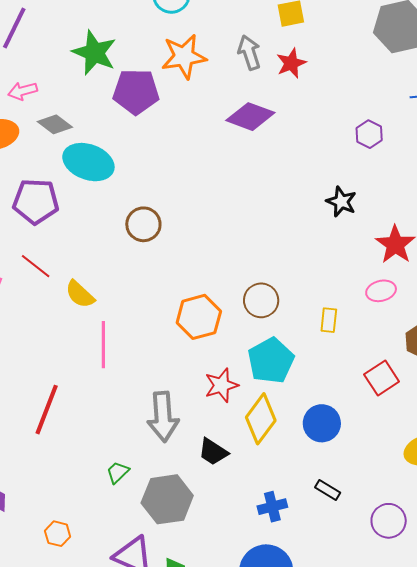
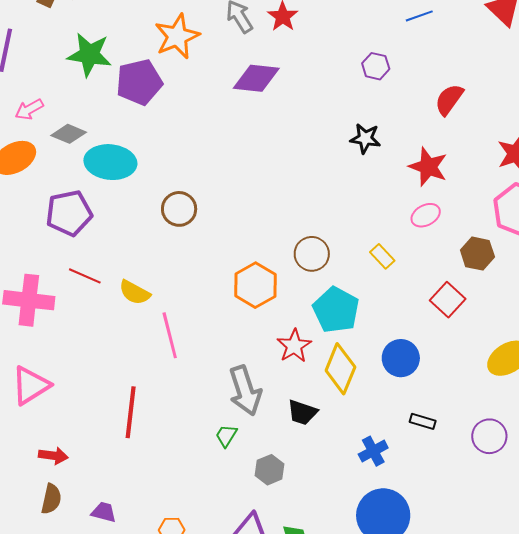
yellow rectangle: (329, 320) -> (382, 256), turned -35
green trapezoid: (118, 472) -> (226, 436), moved
gray hexagon: (167, 499) -> (270, 470), size x0.6

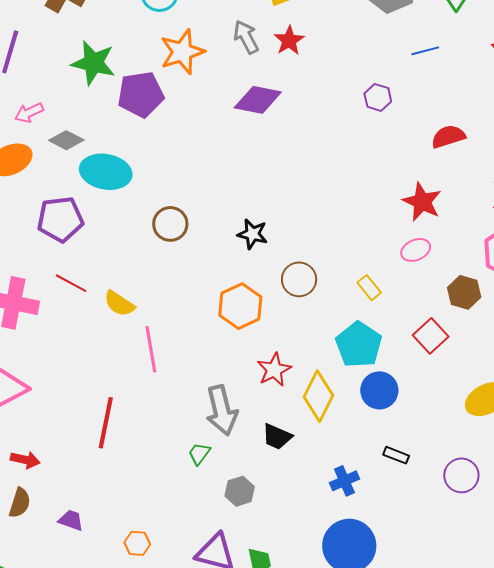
red semicircle: (449, 100) -> (448, 137), turned 32
black star: (365, 138) -> (252, 234), moved
cyan pentagon: (336, 310) -> (359, 345), moved

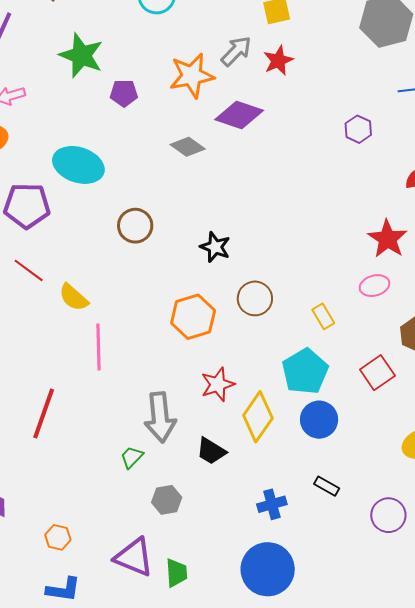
gray arrow: (246, 37) -> (236, 51), turned 64
orange star: (182, 52) -> (192, 76), moved
purple pentagon: (141, 94) -> (124, 93), size x0.6
gray diamond: (66, 140) -> (188, 147), moved

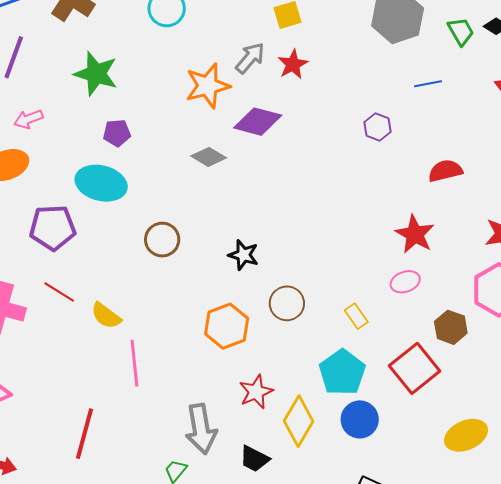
purple pentagon: (124, 93) -> (117, 133), moved
red square: (377, 373) -> (415, 368), size x1.4

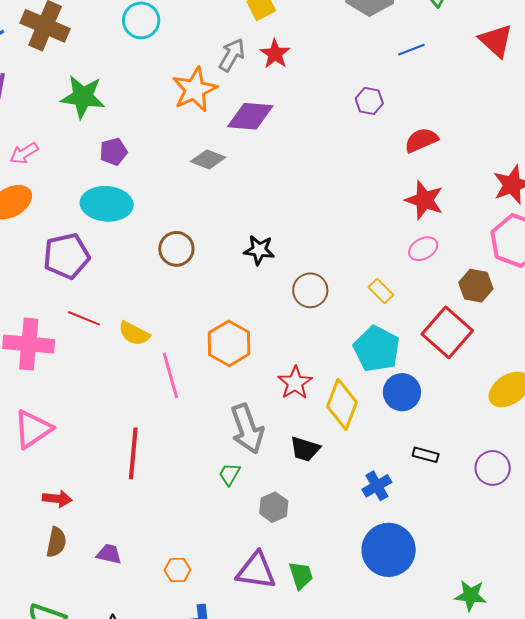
red semicircle: (445, 171) -> (421, 140), moved
orange hexagon: (227, 326) -> (229, 343), moved

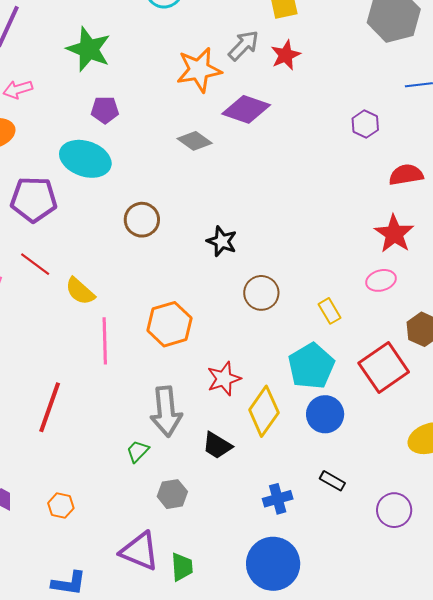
orange hexagon: (177, 570) -> (61, 506), moved

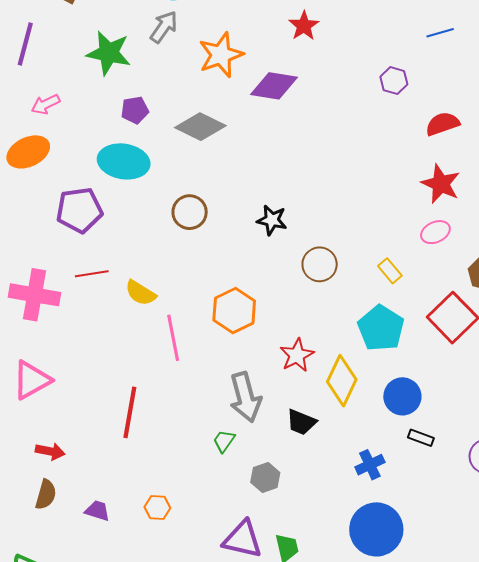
gray arrow: (243, 45) -> (164, 27), moved
gray diamond: (195, 141) -> (200, 127), moved, size x1.4
red line: (35, 264) -> (92, 274), turned -36
blue circle: (325, 414) -> (402, 396), moved

